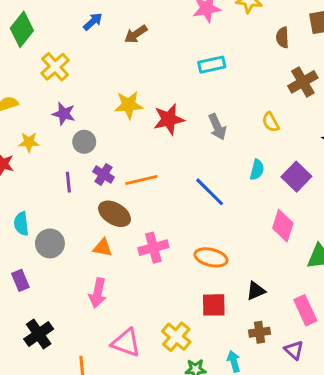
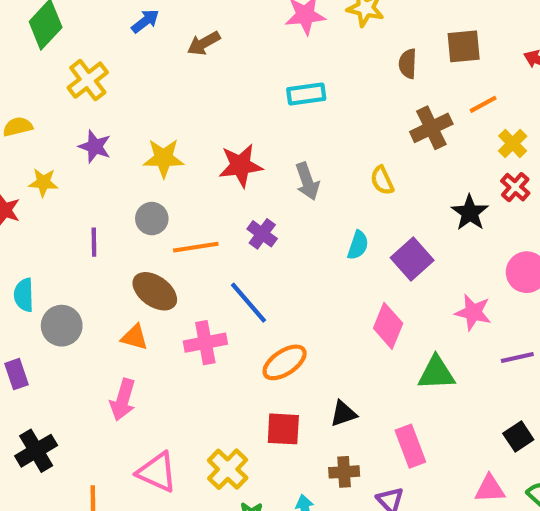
yellow star: (129, 105) -> (164, 158), moved
gray circle: (84, 142) -> (152, 219), moved
purple cross: (104, 174) -> (262, 234), moved
blue line: (210, 192) -> (248, 303), moved
orange ellipse: (211, 257) -> (285, 362), turned -52

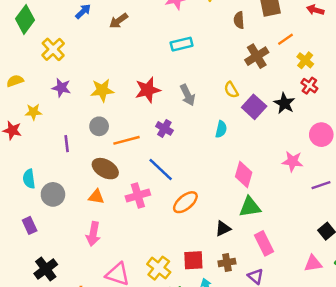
purple square: (412, 259) -> (254, 107), moved
green triangle: (436, 373) -> (250, 207), moved
red square: (283, 429) -> (193, 260), moved

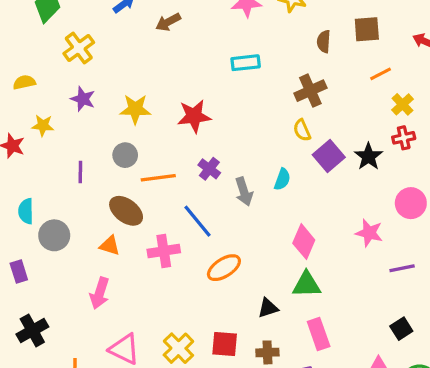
brown cross: (257, 56) -> (310, 91), moved
red cross: (309, 86) -> (404, 138), turned 35
gray arrow: (188, 95) -> (244, 192), moved

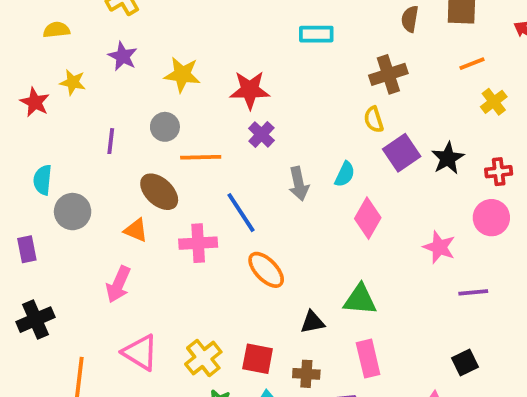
red cross: (404, 138) -> (499, 172), moved
purple cross: (209, 169) -> (261, 134), moved
pink diamond: (304, 242) -> (368, 218), moved
orange ellipse: (224, 268) -> (266, 270), turned 72

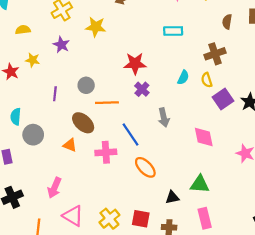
yellow star: (182, 75) -> (96, 27), moved
cyan semicircle: (345, 174) -> (183, 77), moved
pink diamond: (368, 218) -> (204, 137), turned -40
pink arrow: (118, 284) -> (54, 188), moved

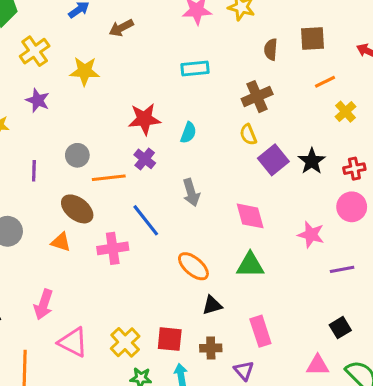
cyan semicircle: (183, 77) -> (188, 133), moved
purple cross: (142, 89) -> (145, 159), moved
orange ellipse: (145, 167) -> (193, 266), moved
green triangle: (200, 184) -> (250, 265), moved

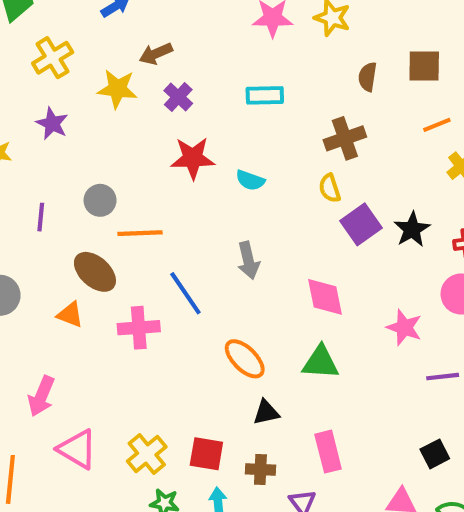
brown arrow: (121, 28) -> (156, 54), moved
cyan semicircle: (188, 133) -> (250, 180), turned 85
purple cross: (145, 159) -> (178, 97), moved

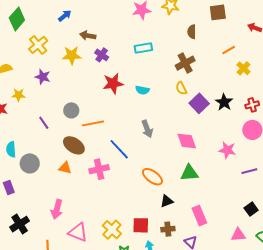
brown arrow: (156, 54) -> (88, 36), turned 42
brown square: (424, 66) -> (218, 12), moved
purple line: (41, 217) -> (44, 123), turned -32

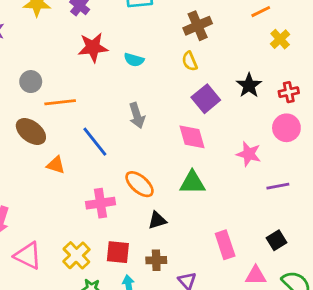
purple square: (199, 103) -> (206, 99), moved
orange triangle: (65, 168) -> (56, 165), moved
pink cross: (99, 169) -> (101, 203), moved
pink rectangle: (199, 216) -> (225, 245), moved

